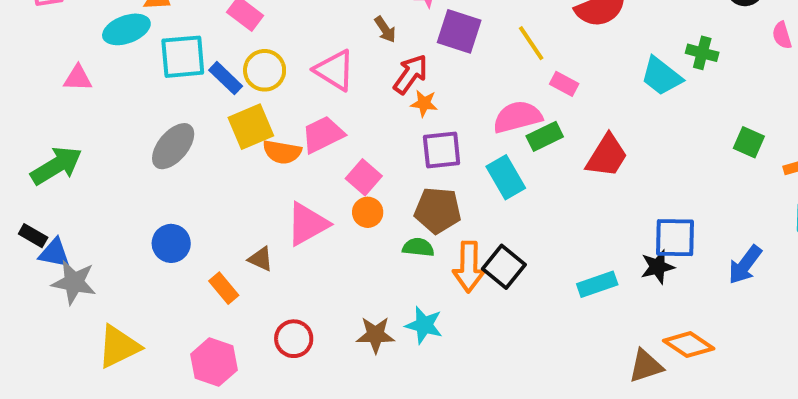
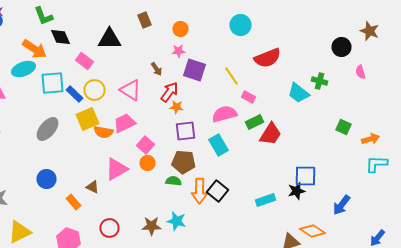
green rectangle: (545, 136) -> (254, 122), moved
blue arrow: (745, 265) -> (342, 205), moved

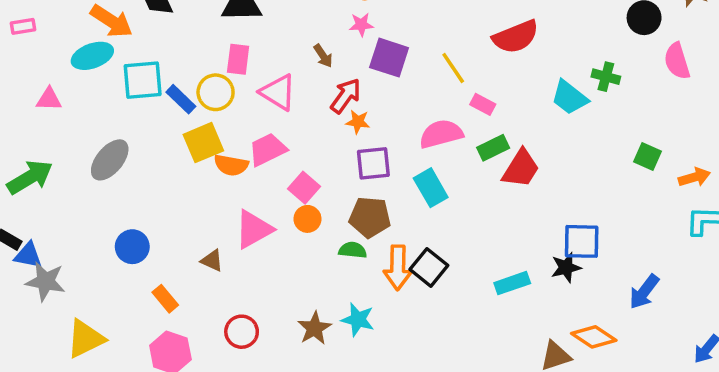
pink rectangle: (84, 61) -> (238, 59), moved, turned 60
pink semicircle: (360, 72) -> (677, 61), size x1.5
gray ellipse: (48, 129) -> (110, 160), moved
orange rectangle: (74, 202) -> (165, 299), moved
brown star: (152, 226) -> (314, 328), turned -30

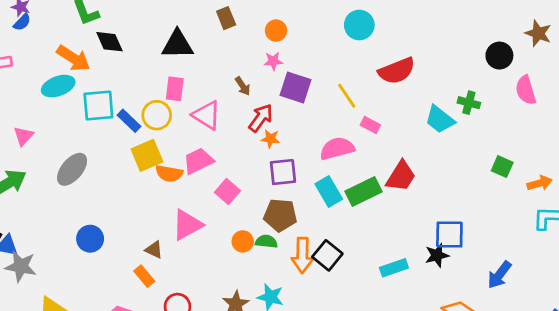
pink triangle: (49, 99) -> (23, 136), moved, turned -50
green rectangle: (493, 148) -> (363, 192), moved, size x1.4
orange circle: (307, 219) -> (243, 241), moved
orange rectangle: (165, 299) -> (144, 276), moved

